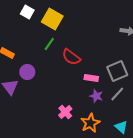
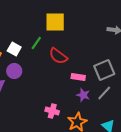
white square: (27, 12) -> (14, 49), moved
yellow square: (52, 19) -> (55, 22), moved, turned -30
pink cross: (65, 112) -> (52, 111), turned -32

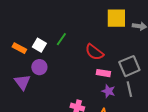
yellow square: (55, 22) -> (116, 18), moved
red semicircle: (58, 56) -> (94, 52), moved
gray line: (104, 93) -> (129, 89), turned -56

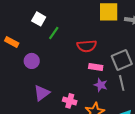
white square: (39, 45) -> (39, 19), moved
red semicircle: (94, 52) -> (87, 46), turned -42
purple triangle: (22, 82) -> (42, 93), moved, turned 30

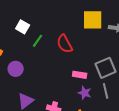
red semicircle: (87, 46) -> (65, 44), moved, turned 66

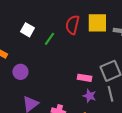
green line: (38, 41) -> (49, 39), moved
red semicircle: (65, 44) -> (72, 25), moved, turned 42

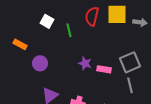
green line: (49, 39) -> (69, 30), turned -48
purple star: (89, 96) -> (85, 63), moved

